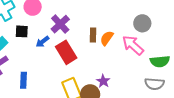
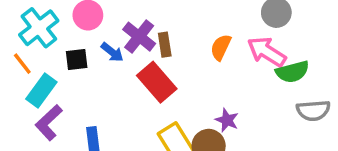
brown rectangle: (93, 35) -> (165, 45), moved
blue arrow: (42, 42) -> (112, 52), moved, turned -96
green semicircle: (160, 61) -> (292, 72), moved

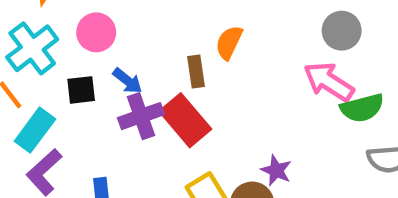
purple cross: (139, 37) -> (141, 116), moved, turned 32
orange semicircle: (221, 47) -> (229, 42), moved

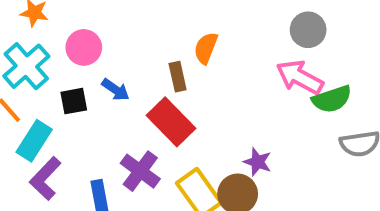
purple cross: (141, 116) -> (140, 171), moved, turned -30

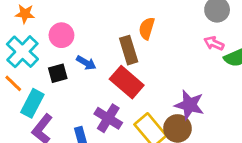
brown rectangle: (178, 77) -> (129, 50), size x1.4
pink arrow: (300, 77) -> (214, 43), size x0.6
purple star: (257, 162) -> (189, 105), size x1.5

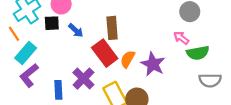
orange semicircle: (147, 28) -> (128, 59), moved
black square: (58, 73) -> (52, 23), moved
purple star: (189, 105) -> (153, 64), moved

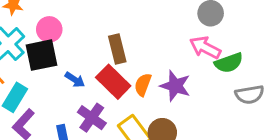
black square: (52, 23) -> (42, 55), size x1.6
blue arrow: (76, 30) -> (75, 80), moved
pink arrow: (181, 38) -> (205, 48), size x1.5

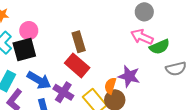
blue arrow: (75, 80) -> (39, 80), moved, size x1.6
orange semicircle: (143, 85) -> (110, 86), moved
purple star: (175, 86) -> (129, 76), moved

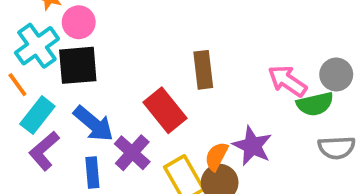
gray circle: (144, 12) -> (336, 74), moved
pink circle: (29, 31) -> (79, 22), moved
brown rectangle: (79, 42) -> (203, 70), moved

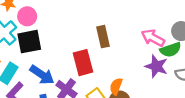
red rectangle: (165, 110) -> (83, 63), turned 30
purple star: (252, 146) -> (156, 66), moved

